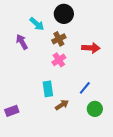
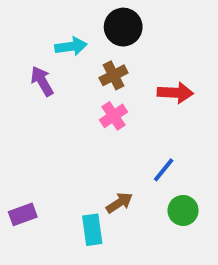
cyan arrow: (37, 24) -> (71, 46), turned -49
cyan rectangle: (48, 89) -> (92, 230), moved

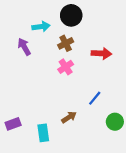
green circle: (183, 210) -> (115, 122), moved
cyan rectangle: (92, 230) -> (43, 133), moved

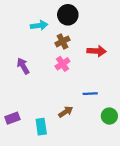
purple arrow: (24, 47) -> (23, 66), moved
blue line: (95, 98) -> (90, 94), turned 48

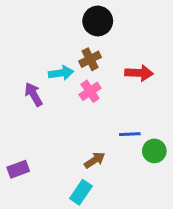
cyan arrow: (39, 25) -> (61, 73), moved
green circle: (109, 116) -> (154, 151), moved
cyan rectangle: (41, 127) -> (81, 192), moved, turned 42

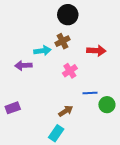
pink cross: (90, 91) -> (70, 71), moved
purple arrow: (34, 94) -> (23, 65), turned -63
purple rectangle: (18, 169) -> (13, 108), moved

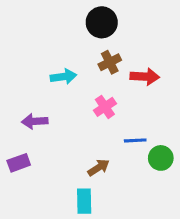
brown cross: (62, 41) -> (110, 62), moved
purple arrow: (23, 65) -> (35, 121), moved
cyan rectangle: (56, 133) -> (84, 201), turned -35

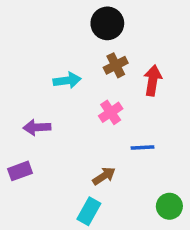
red arrow: (145, 77) -> (153, 80), turned -84
green circle: (161, 158) -> (169, 206), moved
cyan rectangle: (84, 201) -> (89, 211), turned 30

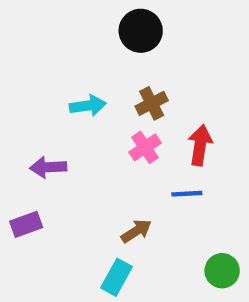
brown cross: (116, 65) -> (152, 103), moved
red arrow: (153, 80) -> (200, 145), moved

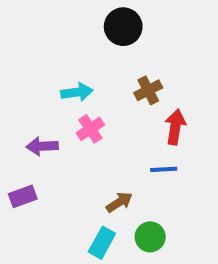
brown cross: (152, 103) -> (148, 90), moved
pink cross: (145, 147) -> (90, 129), moved
green circle: (222, 271) -> (150, 237), moved

